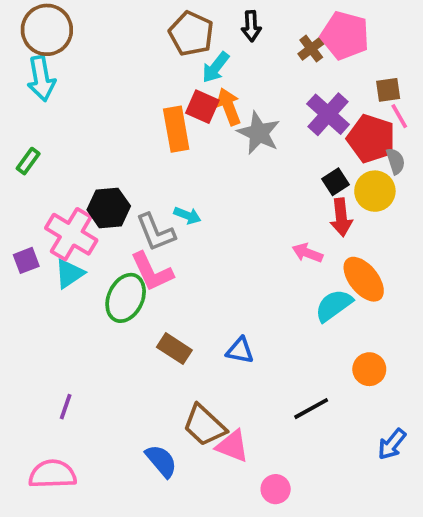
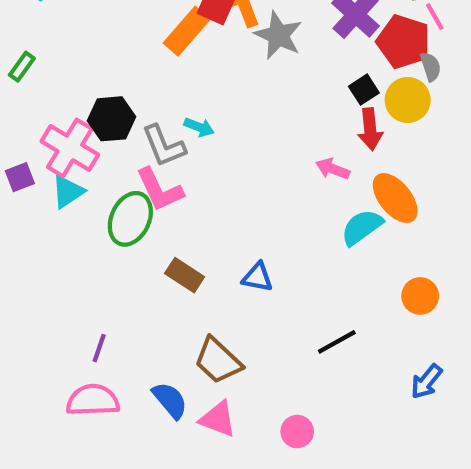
orange rectangle: (176, 129) -> (187, 31), turned 51
orange circle: (369, 369) -> (420, 296), moved
purple line: (66, 407) -> (99, 348), moved
pink triangle: (232, 446) -> (218, 419), moved
pink semicircle: (52, 474) -> (93, 400), moved

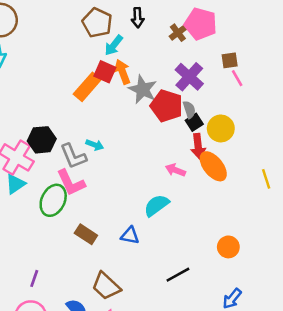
red pentagon: (403, 42) -> (167, 106), moved
gray semicircle: (431, 67) -> (189, 110), moved
orange ellipse: (395, 198) -> (213, 166), moved
cyan semicircle: (362, 227) -> (156, 205), moved

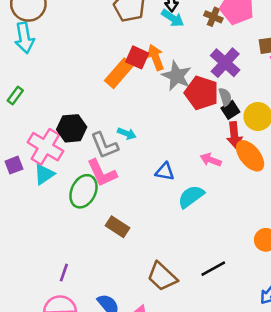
brown cross: (178, 33) -> (213, 17), turned -30
cyan arrow: (114, 45) -> (173, 18), moved, turned -95
blue triangle: (130, 236) -> (165, 172), moved
brown trapezoid: (106, 286) -> (162, 277), moved

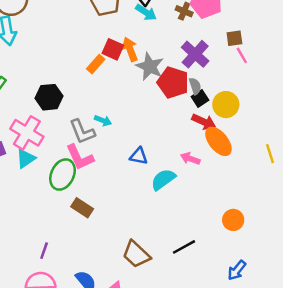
orange rectangle: (119, 73) -> (96, 64), size x0.7
black hexagon: (72, 128) -> (49, 97), moved
red arrow: (234, 135) -> (204, 122), turned -60
pink arrow: (211, 160) -> (190, 159), moved
brown rectangle: (118, 227) -> (82, 208), moved

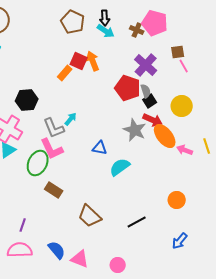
gray star: (150, 66) -> (135, 130), moved
yellow circle: (226, 105) -> (182, 106), moved
cyan arrow: (103, 120) -> (71, 119), turned -72
pink arrow: (190, 159) -> (185, 150), moved
brown trapezoid: (136, 254) -> (90, 216), moved

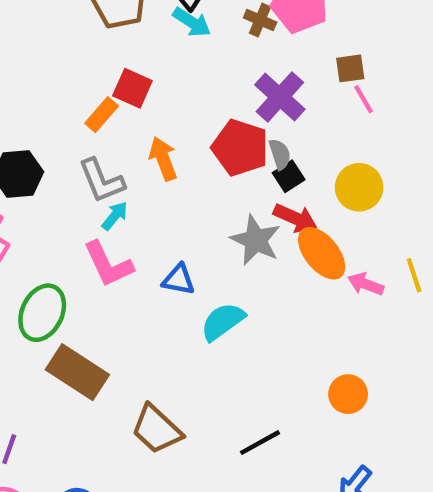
orange arrow: (93, 61) -> (163, 159), moved
gray L-shape: (54, 128) -> (102, 181), moved
pink L-shape: (52, 149) -> (108, 264), moved
brown rectangle: (54, 190) -> (77, 372), size x1.5

